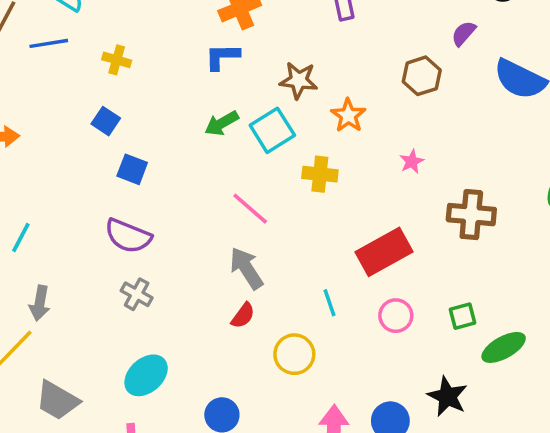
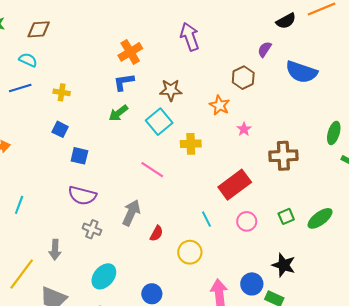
orange star: (348, 115) -> (220, 105), moved
green arrow: (222, 123) -> (118, 113), moved
gray arrow: (246, 268) -> (131, 213), moved, turned 65
gray arrow: (40, 303) -> (55, 250), moved
green ellipse: (504, 347) -> (320, 218), moved

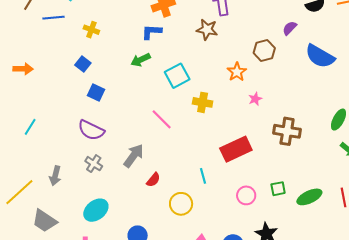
brown star: (171, 90) -> (207, 30), moved
pink circle: (247, 221) -> (246, 195), moved

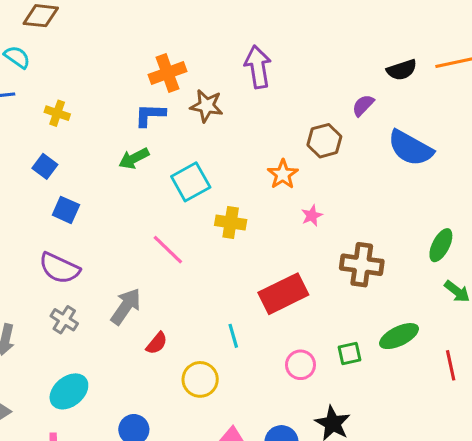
brown star: (207, 30) -> (207, 106), moved
green ellipse: (309, 197) -> (399, 336), moved

